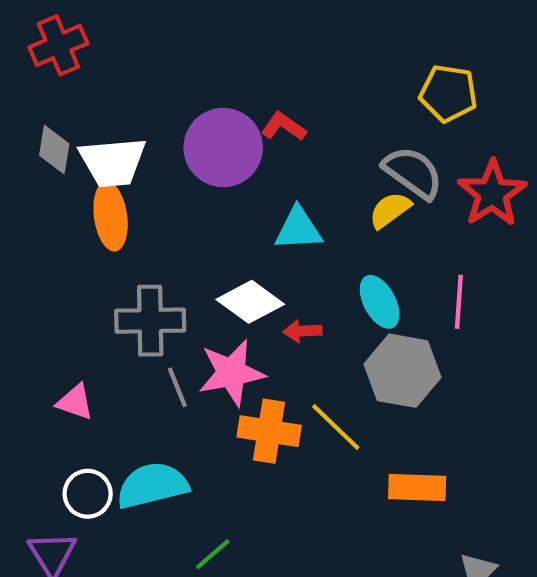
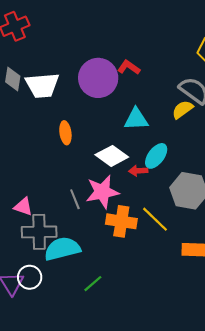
orange ellipse: (111, 216) -> (65, 133), moved, size x0.7
cyan ellipse: (380, 302) -> (156, 156), moved, turned 65
gray cross: (150, 321) -> (39, 232), moved
white circle: (88, 494) -> (30, 277), moved

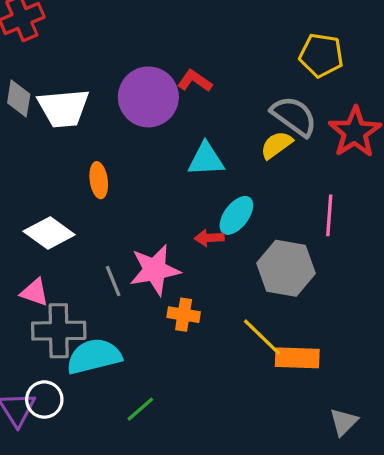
white diamond: (112, 156) -> (49, 233), moved
yellow line: (155, 219) -> (262, 337), moved
orange cross: (121, 221) -> (184, 315), size x0.7

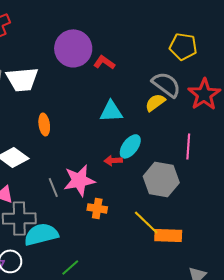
purple circle: (148, 97) -> (73, 48), moved

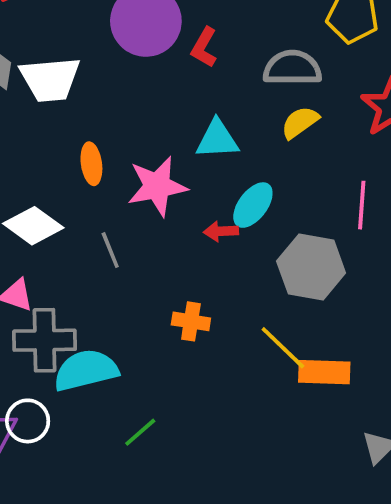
red L-shape: (104, 62) -> (204, 47), turned -95
gray semicircle: (166, 84) -> (292, 68), moved, turned -36
pink star: (79, 180) -> (157, 186), moved
gray line: (53, 187) -> (110, 250), moved

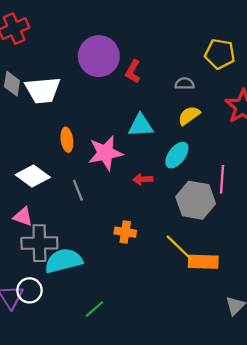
gray semicircle: (292, 68) -> (185, 84), size x0.6
cyan ellipse: (253, 205) -> (177, 155), moved
pink line: (362, 205) -> (222, 179), moved
green line: (140, 432) -> (94, 309), moved

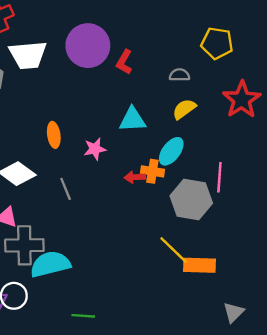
white trapezoid: (43, 90) -> (28, 55), moved
pink star: (105, 153) -> (95, 149), size x0.6
orange cross: (125, 232) -> (152, 171), moved
green line: (94, 309) -> (83, 316), turned 45

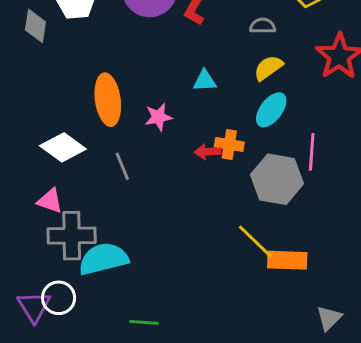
cyan triangle: (132, 120) -> (205, 81), size x0.7
orange ellipse: (54, 135) -> (108, 100), size x1.6
cyan ellipse: (171, 151) -> (271, 110), moved

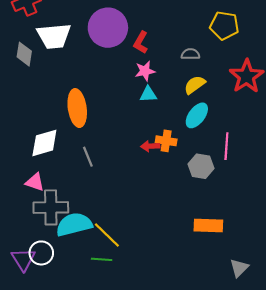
pink star: (158, 117) -> (145, 71), moved
white diamond: (63, 147) -> (44, 143), turned -52
gray hexagon: (277, 179) -> (201, 166), size x0.7
yellow line: (255, 241) -> (107, 235), moved
green line: (144, 322) -> (102, 259), moved

